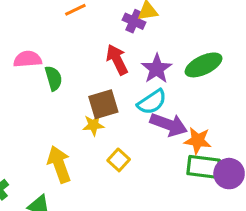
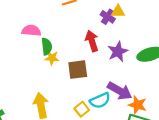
cyan semicircle: (152, 102) -> (100, 100), moved
yellow star: (93, 125) -> (52, 58), moved

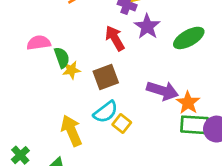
purple star: (118, 52) -> (147, 26), moved
cyan semicircle: (100, 100) -> (106, 112), moved
orange star: (137, 105) -> (188, 103), turned 30

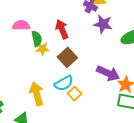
purple star: (147, 26) -> (103, 24), turned -30
red arrow: (115, 38) -> (62, 29), moved
brown square: (106, 77) -> (67, 57), turned -30

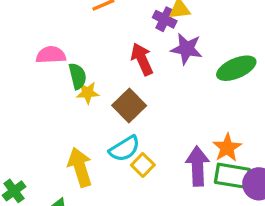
red arrow: (62, 29) -> (142, 59), moved
purple arrow: (108, 73) -> (197, 166), moved, turned -115

